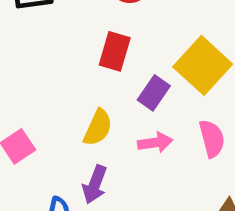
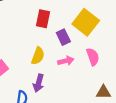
purple rectangle: (154, 93) -> (63, 37), turned -56

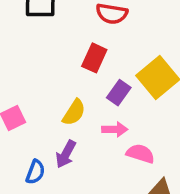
purple rectangle: (63, 37) -> (119, 93), turned 49
pink semicircle: (93, 57) -> (140, 154), moved, turned -66

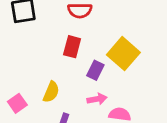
yellow semicircle: (74, 112) -> (51, 92), moved

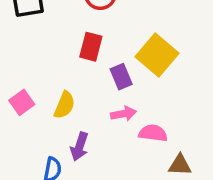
purple rectangle: (95, 70) -> (121, 77), turned -48
pink square: (17, 103) -> (22, 102), moved

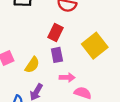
purple rectangle: (121, 77) -> (57, 55), moved

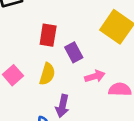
red rectangle: (56, 33) -> (48, 35), moved

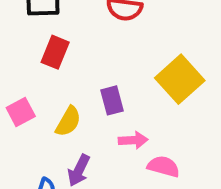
red rectangle: (48, 35) -> (55, 52), moved

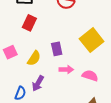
pink semicircle: (163, 166) -> (90, 76), moved

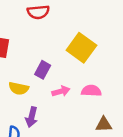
purple rectangle: (57, 49) -> (43, 70), turned 56
yellow semicircle: (34, 58) -> (19, 88), turned 84

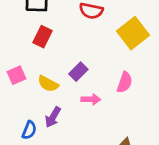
yellow square: (81, 48) -> (133, 33), moved
pink semicircle: (91, 91) -> (125, 82), moved, turned 90

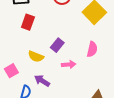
pink square: (17, 75) -> (11, 71), moved
purple arrow: (53, 117) -> (42, 81), turned 98

